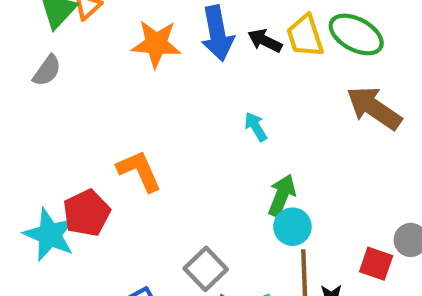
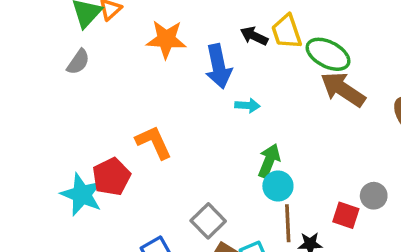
blue arrow: (217, 33) -> (218, 66), moved
green ellipse: (356, 34) -> (328, 54), moved
cyan arrow: (256, 127) -> (247, 106), turned 125

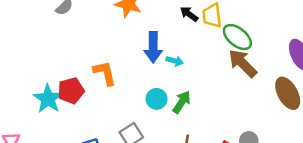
blue arrow: (218, 66) -> (153, 47), moved
cyan circle: (278, 186) -> (157, 99), moved

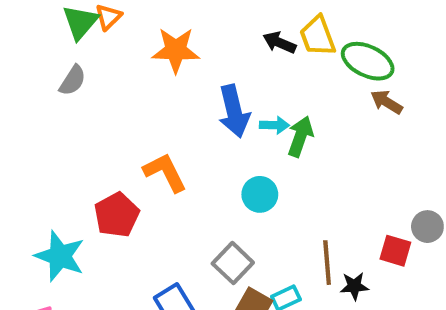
brown arrow: (243, 63) -> (387, 102), size x0.6
cyan star: (48, 99) -> (60, 256), moved
green arrow: (182, 102) -> (300, 136), moved

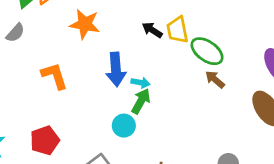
green arrow: (300, 136) -> (141, 101), moved
orange L-shape: (165, 172) -> (54, 76), moved
red pentagon: (117, 215) -> (45, 140), moved

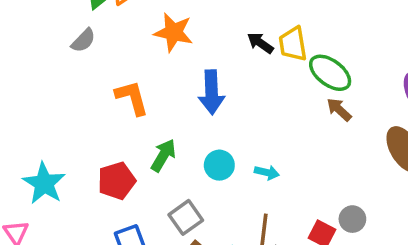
cyan arrow: (140, 83) -> (267, 172), moved
green arrow: (141, 101) -> (163, 155), moved

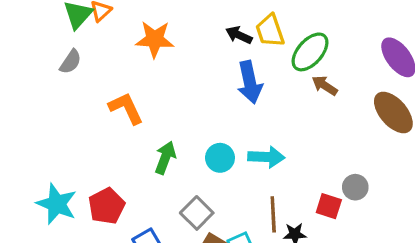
green ellipse: (330, 73) -> (310, 52), turned -75
blue arrow: (212, 92) -> (250, 82), moved
cyan arrow: (267, 172) -> (266, 157), size x1.5
red pentagon: (117, 181) -> (107, 206), moved

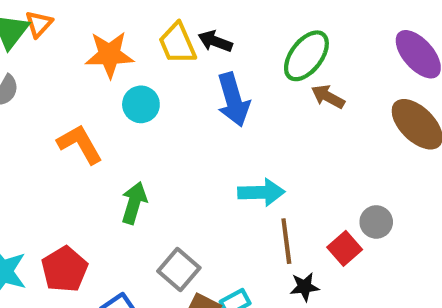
yellow trapezoid: (270, 31) -> (177, 43), moved
cyan circle: (220, 158) -> (141, 104), moved
red square: (329, 206) -> (345, 248), turned 35
brown line: (273, 214) -> (286, 241), moved

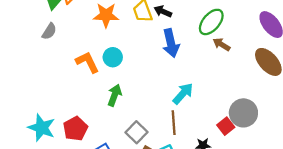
cyan circle: (141, 104) -> (113, 57), moved
cyan arrow: (261, 192) -> (183, 94), turned -50
gray circle: (376, 222) -> (243, 113), size x1.6
brown line: (286, 241) -> (174, 123), moved

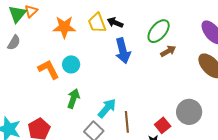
brown arrow: (222, 44) -> (168, 51), turned 119
cyan arrow: (183, 94) -> (107, 108), moved
red square: (226, 126) -> (163, 125), moved

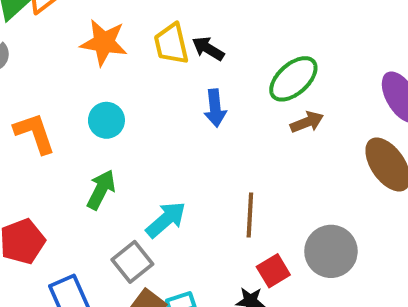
blue arrow: (123, 51) -> (215, 108), size x0.7
orange L-shape: (49, 69) -> (35, 133), moved
brown line: (127, 122) -> (250, 215), moved

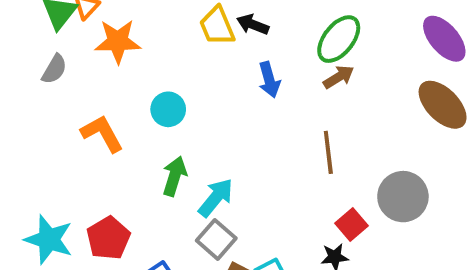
orange star: (104, 42) -> (118, 41), moved
brown arrow: (307, 122) -> (339, 77), moved
brown line: (250, 215) -> (328, 152), moved
cyan arrow: (166, 220) -> (216, 198), moved

